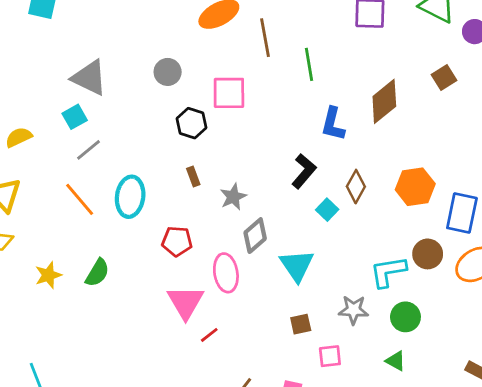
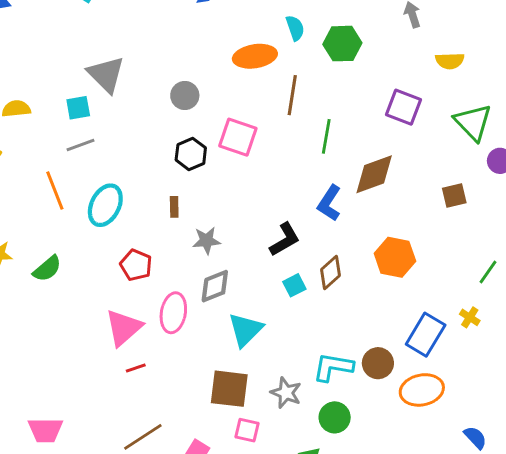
brown diamond: (384, 101) -> (374, 174), moved
orange hexagon: (415, 187) -> (395, 257), moved
brown square: (301, 324) -> (229, 389), size x1.8

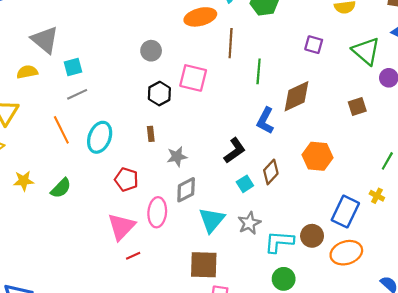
gray triangle: (106, 74) -> (45, 40), moved
purple square: (403, 107) -> (314, 45), size x0.7
gray star: (286, 393) -> (249, 223), moved, turned 30

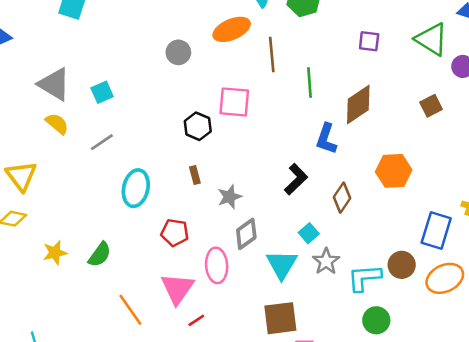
gray circle: (151, 51) -> (178, 52), moved
cyan square: (73, 67) -> (102, 92), moved
yellow semicircle: (27, 72) -> (57, 124), moved, turned 60
orange line: (61, 130) -> (130, 310), moved
cyan square: (245, 184) -> (309, 233), moved

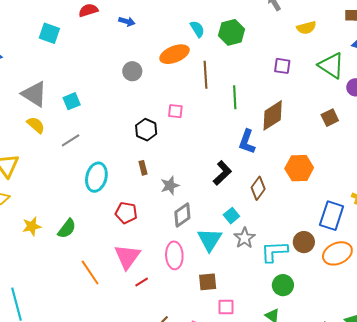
pink square: (234, 102) -> (175, 111), size x0.6
pink ellipse: (217, 265) -> (174, 255), moved
brown square: (280, 318) -> (208, 282), size x0.7

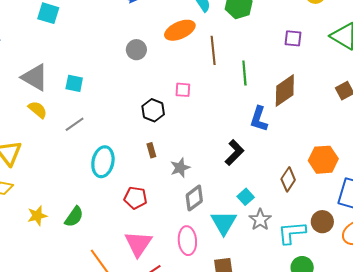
cyan square: (72, 101) -> (74, 83), turned 36
orange hexagon: (299, 168) -> (323, 160), moved
brown diamond: (258, 188) -> (288, 179), moved

